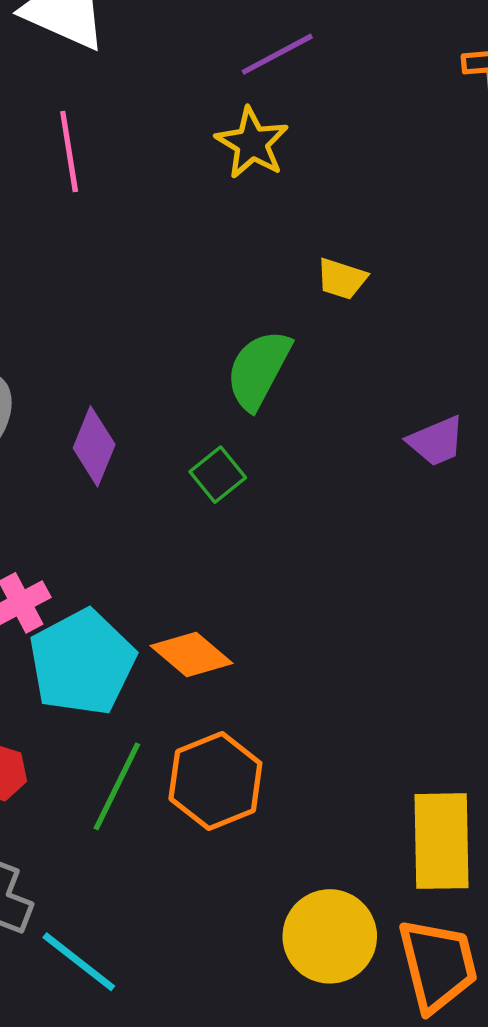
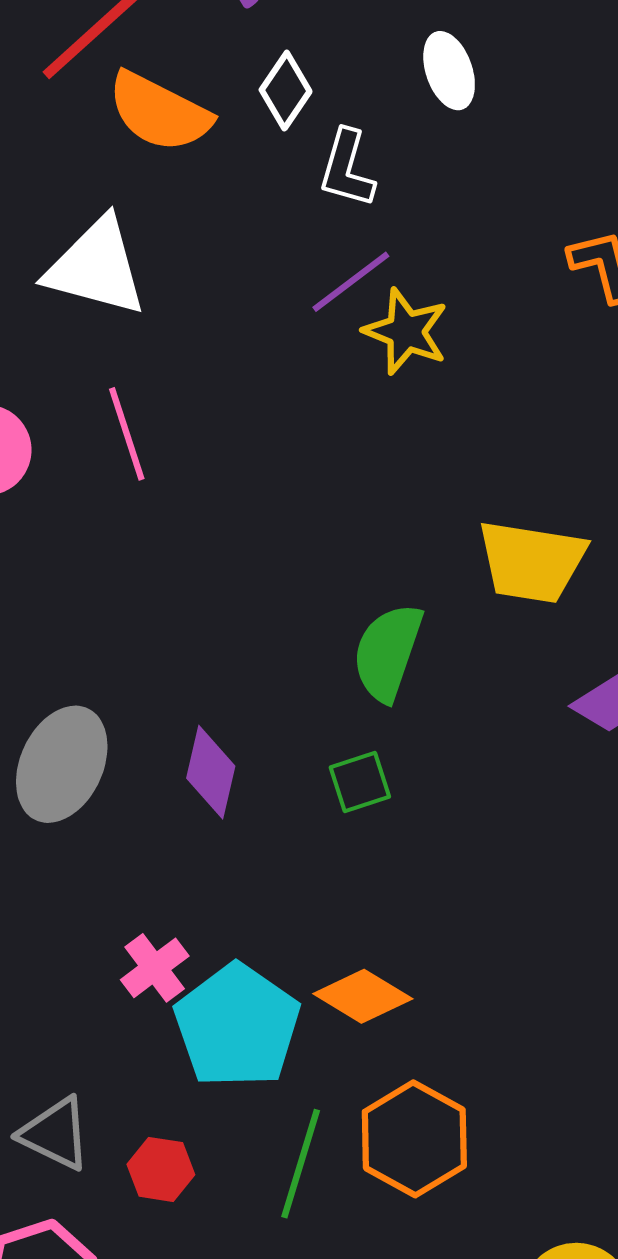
yellow star: (252, 143) -> (406, 331), moved
yellow trapezoid: (342, 279) -> (532, 562), moved, size x1.8
green square: (218, 475) -> (360, 782), turned 30

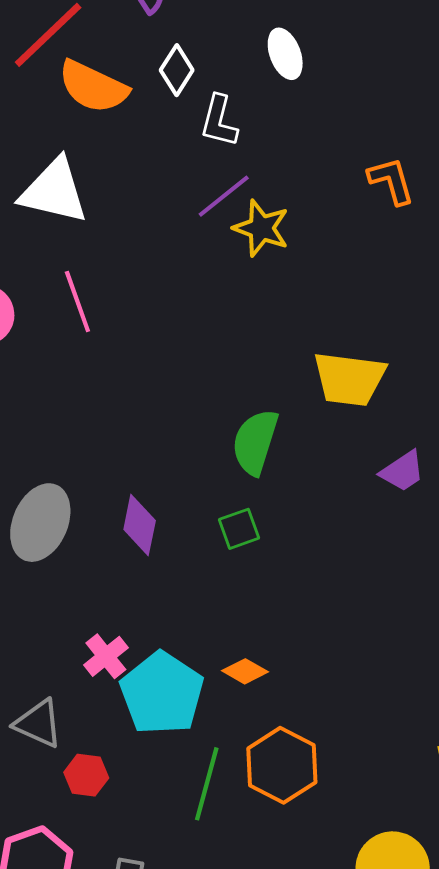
orange diamond: (363, 996) -> (245, 671), size x0.7
gray triangle: (55, 1134) -> (38, 724), moved
red hexagon: (161, 1169) -> (86, 775), moved

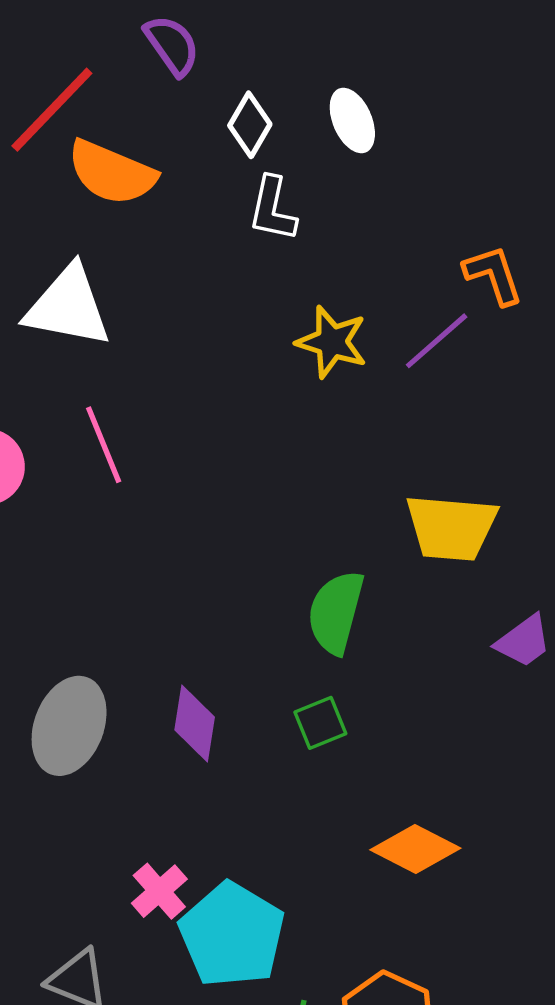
white diamond: (177, 70) -> (250, 125), moved
purple line: (224, 196) -> (437, 341), moved
orange diamond: (245, 671) -> (415, 849), moved, size x1.5

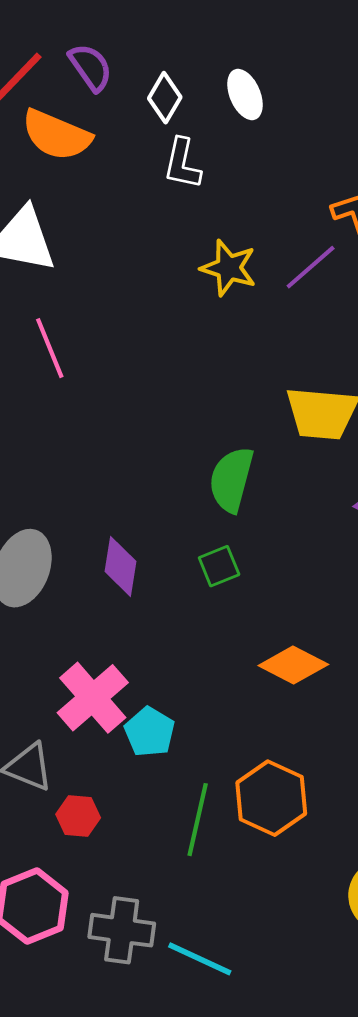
purple semicircle: (172, 45) -> (91, 67), moved
pink cross: (159, 891) -> (93, 698), size x1.6
cyan pentagon: (232, 935) -> (150, 732), size x0.6

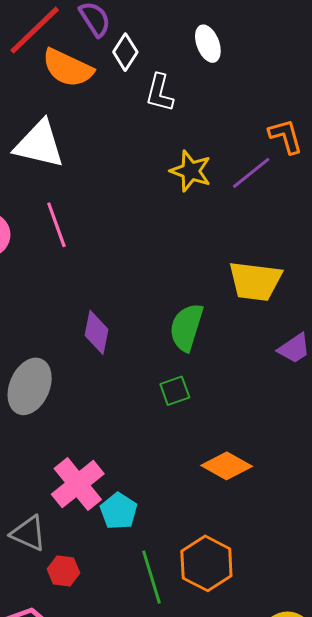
white diamond: (165, 98) -> (125, 52), moved
purple diamond: (121, 566) -> (96, 332), moved
green line: (198, 820) -> (152, 577), turned -32

